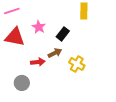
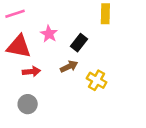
red arrow: (38, 62) -> (31, 72), moved

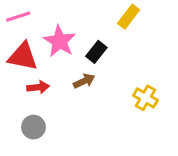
yellow rectangle: (105, 14) -> (129, 17), turned 36
pink star: (49, 34) -> (60, 41), size x1.5
yellow cross: (97, 80) -> (145, 98), moved

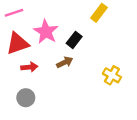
red triangle: (23, 56) -> (18, 43), turned -30

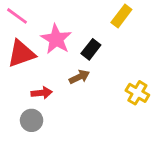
pink line: (14, 13) -> (17, 16), turned 54
red arrow: (29, 67) -> (42, 93), moved

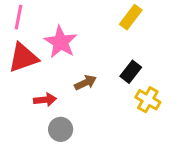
pink line: (17, 16) -> (18, 17), turned 65
black rectangle: (91, 49) -> (131, 72), moved
gray circle: (32, 120) -> (61, 129), moved

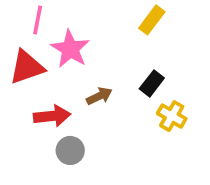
pink line: (18, 17) -> (38, 20), moved
red arrow: (45, 100) -> (52, 116), size x1.4

